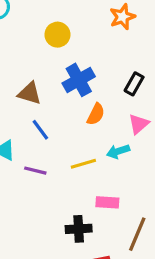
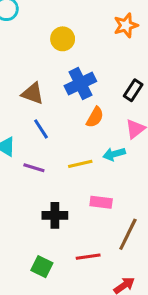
black cross: (79, 229) -> (55, 215), moved

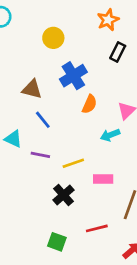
black rectangle: (133, 90) -> (118, 52), moved
yellow line: (80, 164) -> (73, 163), moved
black cross: (55, 215) -> (63, 195), turned -35

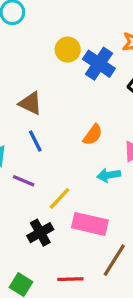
blue cross: (73, 76) -> (99, 64), moved, turned -36
yellow line: (73, 163) -> (60, 199), turned -40
pink rectangle: (103, 179) -> (90, 224), size x1.5

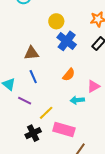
blue cross: (99, 64) -> (67, 41), moved
brown triangle: (30, 103) -> (32, 53), turned -35

